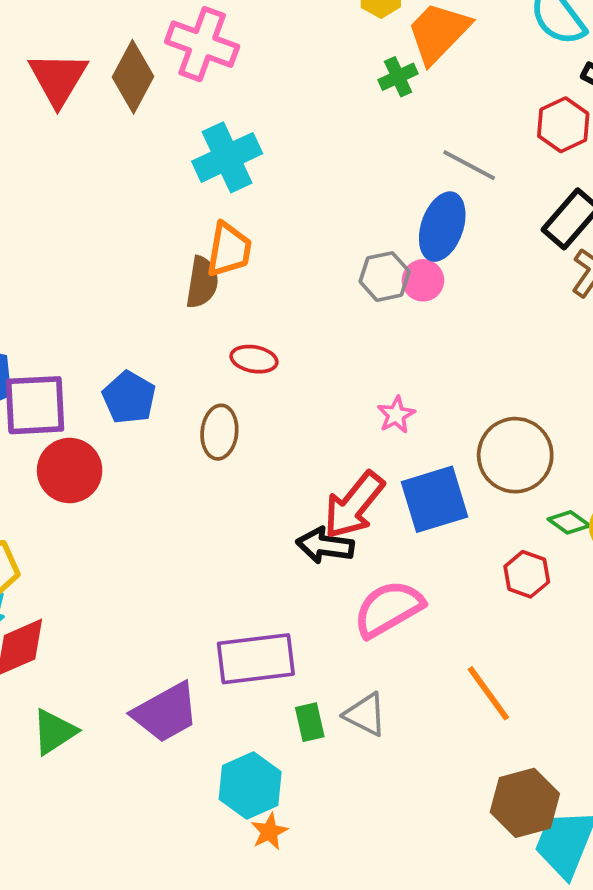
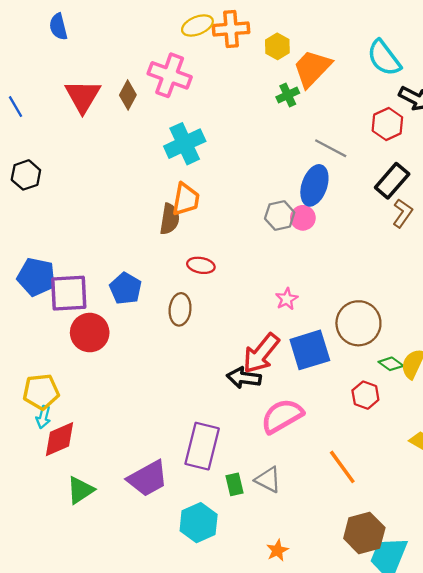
brown diamond: (133, 77) -> (128, 95), size x0.7
purple rectangle: (256, 659) -> (202, 446), turned -69
orange star: (269, 832) -> (277, 550), moved

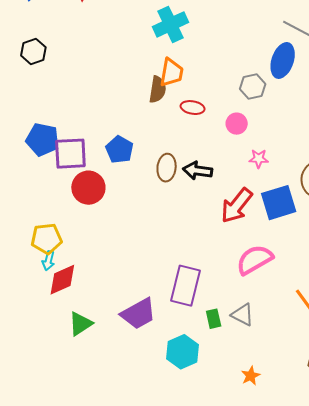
pink circle: (303, 218) -> (237, 124), moved
red ellipse: (201, 265) -> (193, 108), moved
pink star: (287, 299) -> (259, 159), turned 30
black arrow: (244, 378) -> (198, 171), moved

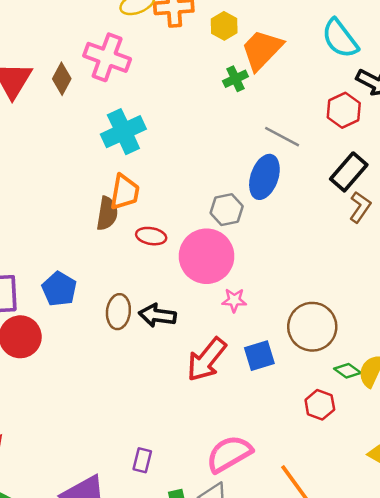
pink circle: (237, 124) -> (207, 256), size x2.0
blue square: (279, 203) -> (259, 356), size x0.7
pink semicircle: (255, 260) -> (229, 454), moved
purple rectangle: (186, 286) -> (142, 460), size x0.5

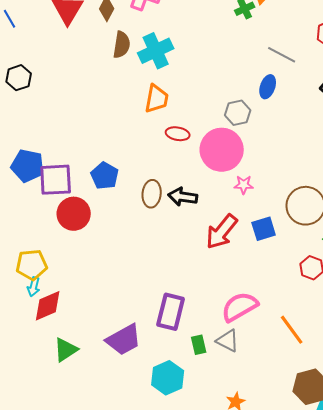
blue ellipse: (264, 177) -> (268, 87), size x0.7
brown semicircle: (107, 213) -> (122, 45), moved
purple rectangle: (142, 460) -> (171, 312), size x1.8

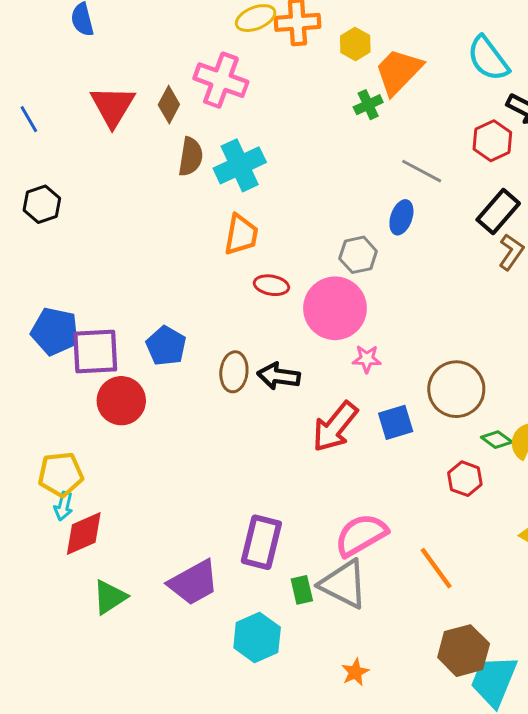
gray triangle: (228, 341) -> (344, 584), size x1.5

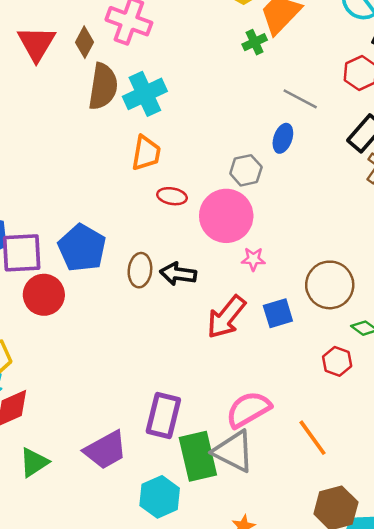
brown semicircle: (191, 157) -> (103, 87), size x1.4
blue pentagon: (166, 346) -> (82, 248), size x1.4
green rectangle: (302, 590) -> (198, 456), size x2.0

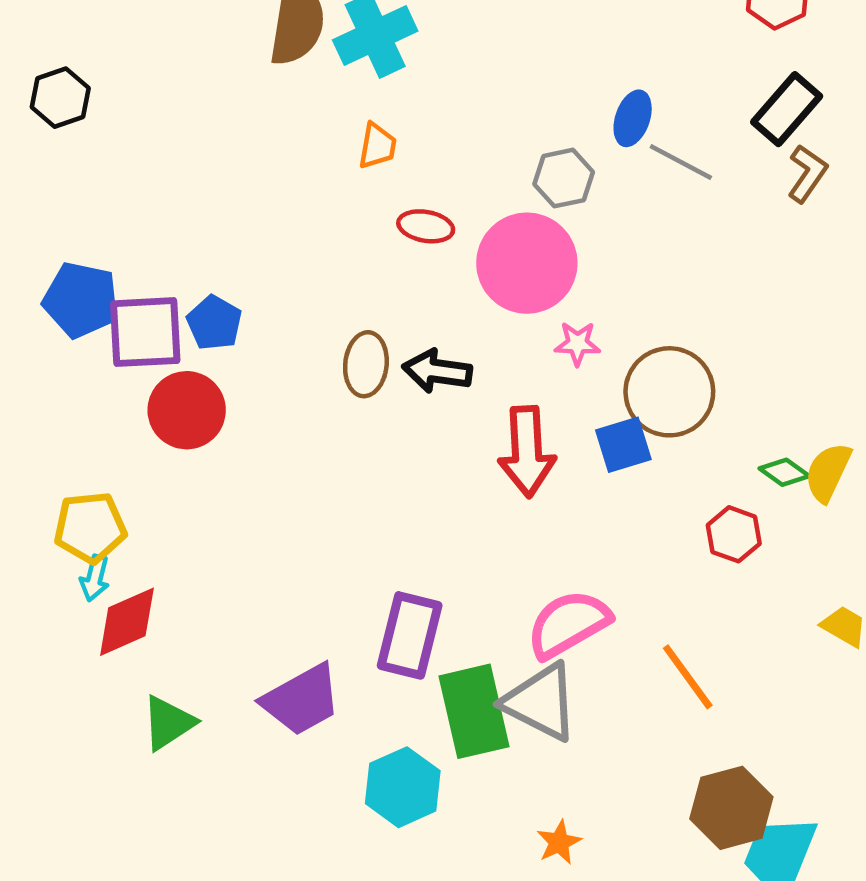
gray line: (300, 99) -> (681, 162), moved
orange trapezoid: (146, 153) -> (377, 146), size x0.7
blue pentagon: (82, 248) -> (214, 323), moved, size x0.6
brown circle: (330, 285) -> (669, 392), moved
red arrow: (226, 317) -> (527, 452), turned -42

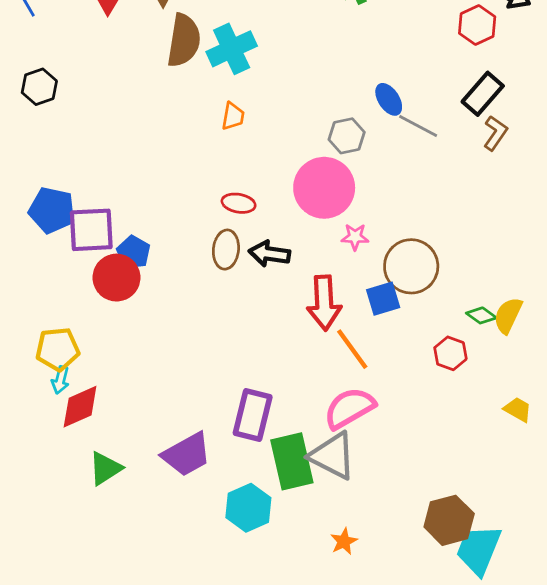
blue ellipse: (633, 118) -> (389, 99), turned -52
red ellipse: (426, 226) -> (239, 203), moved
blue pentagon: (214, 323) -> (133, 252), moved
orange line: (688, 677) -> (352, 349), moved

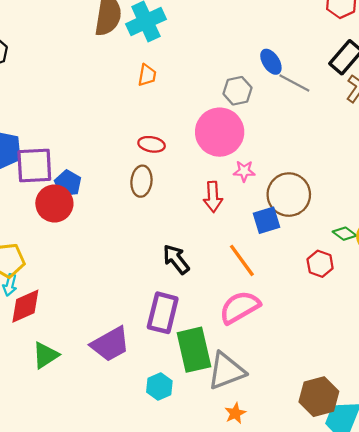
black arrow: (269, 254) -> (176, 259), moved, turned 44
red arrow: (324, 303) -> (213, 197), moved, size x0.7
gray triangle: (333, 456) -> (226, 371), moved, turned -48
cyan hexagon: (248, 508) -> (159, 387), size x0.7

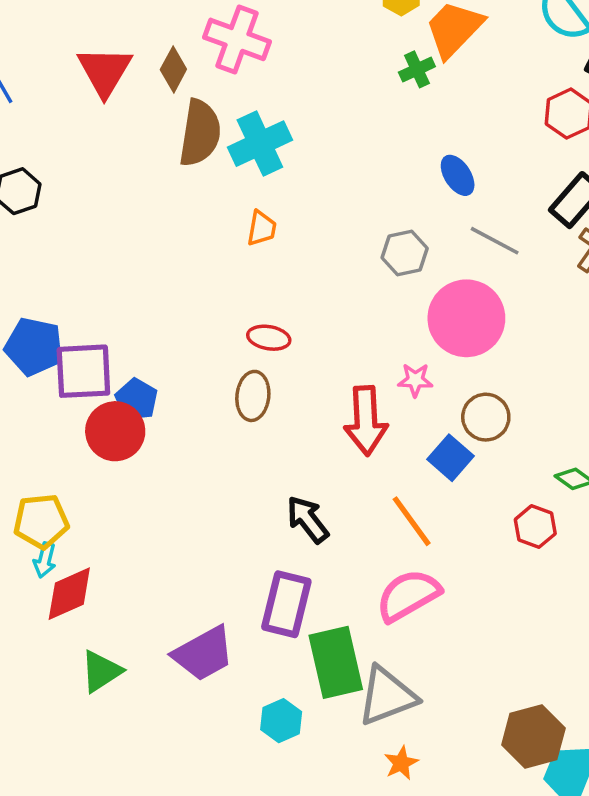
blue ellipse: (271, 62) -> (458, 175), moved
pink circle: (220, 132) -> (466, 318), moved
brown circle: (289, 195) -> (486, 417), size x0.7
red arrow: (213, 197) -> (366, 421), size x1.4
blue square: (266, 220) -> (451, 458), turned -32

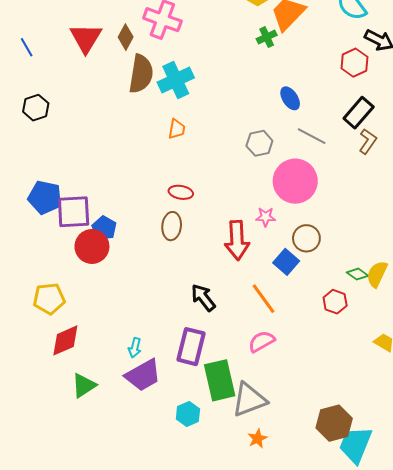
cyan arrow: (45, 560) -> (135, 348), moved
pink semicircle: (408, 595) -> (262, 341), size x0.7

